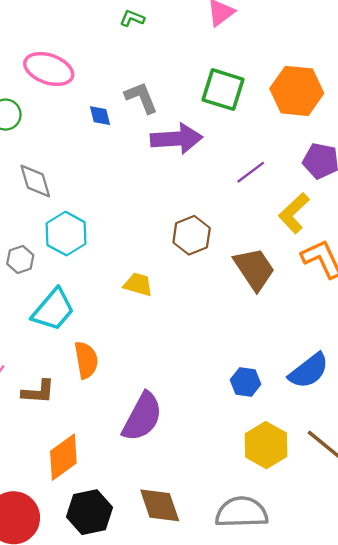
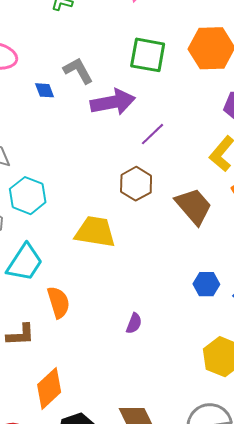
purple line: (251, 172) -> (152, 134), moved
yellow trapezoid: (138, 284) -> (95, 232), size x1.6
blue hexagon: (246, 382) -> (206, 284), moved
purple semicircle: (142, 417) -> (134, 323), moved, size x0.5

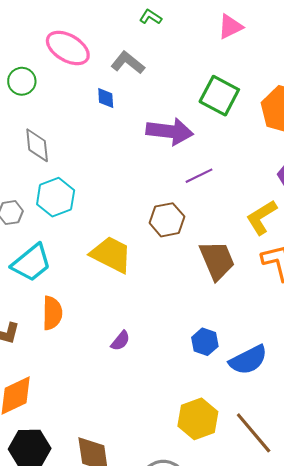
gray L-shape: (78, 71) -> (128, 63), moved, turned -40
purple semicircle: (134, 323) -> (120, 341), moved

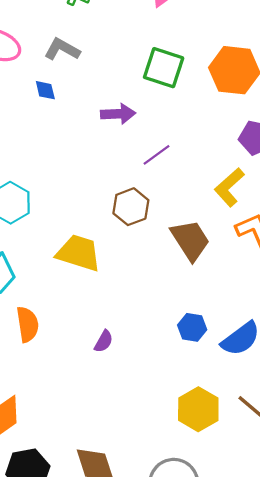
purple arrow: (170, 131) -> (118, 114), size x0.7

